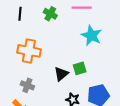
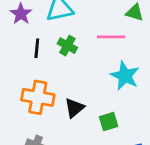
black line: (20, 14) -> (37, 48), moved
black triangle: (61, 74) -> (74, 108), moved

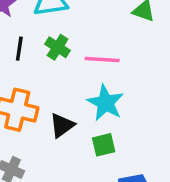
pink line: (111, 37) -> (102, 59), moved
cyan star: (125, 76) -> (106, 103), moved

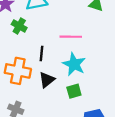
green cross: (58, 47) -> (19, 26), moved
black line: (19, 49) -> (41, 54), moved

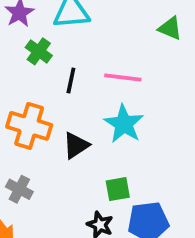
black line: (41, 54) -> (71, 80), moved
green square: (74, 91) -> (118, 189), moved

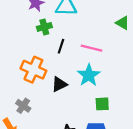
green cross: (39, 51) -> (44, 27), turned 32
green square: (118, 189) -> (102, 104), moved

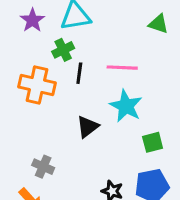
green cross: (44, 27) -> (63, 50), moved
orange cross: (33, 70) -> (37, 85), moved

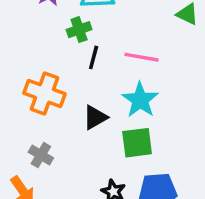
orange cross: (37, 85) -> (44, 94), moved
green square: (153, 142) -> (137, 143), moved, size x1.4

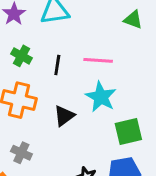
green cross: (79, 30) -> (21, 56), moved, turned -36
green square: (137, 143) -> (128, 131), moved

